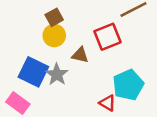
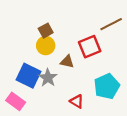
red triangle: (107, 103) -> (77, 101), moved

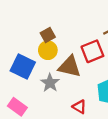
brown triangle: (67, 62) -> (70, 67), size x1.6
blue square: (28, 76) -> (23, 67), moved

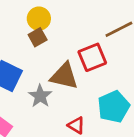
yellow circle: (48, 50) -> (39, 19), moved

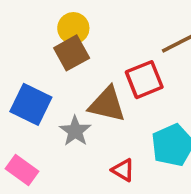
brown square: (38, 37) -> (72, 53), size x1.4

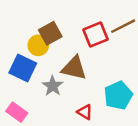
yellow circle: (73, 28) -> (38, 45), moved
red square: (144, 80) -> (96, 35), moved

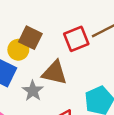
brown square: (50, 33) -> (30, 38), turned -35

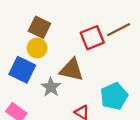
brown square: (30, 38) -> (39, 27), moved

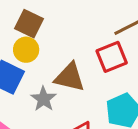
red square: (92, 38) -> (112, 57), moved

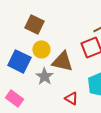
yellow circle: (26, 50) -> (41, 49), moved

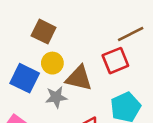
gray star: (44, 76) -> (56, 97), turned 30

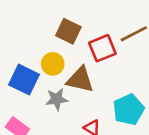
brown square: (44, 32) -> (68, 31), moved
red square: (115, 61) -> (102, 48), moved

